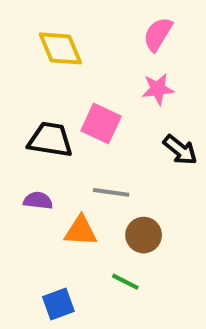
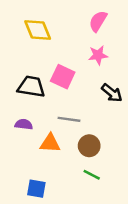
green line: (125, 282) -> (92, 175), moved
blue square: (58, 304) -> (36, 189), turned 30

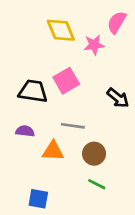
pink semicircle: (98, 21) -> (117, 22), moved
yellow diamond: (38, 30) -> (61, 30), moved
pink star: (98, 55) -> (94, 45), moved
pink square: (63, 77) -> (66, 81), turned 35

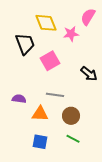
black trapezoid: (33, 91) -> (25, 44), moved, turned 60
blue square: (38, 199) -> (40, 142), moved

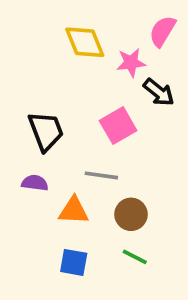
black trapezoid: (25, 44) -> (46, 131), moved
pink square: (50, 61) -> (118, 126), moved
black arrow: (89, 74) -> (159, 92), moved

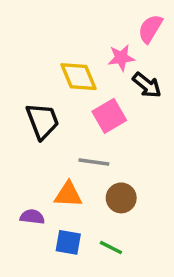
yellow diamond: (85, 42) -> (78, 77), moved
purple semicircle: (35, 183) -> (32, 217), moved
green line: (135, 257) -> (111, 248), moved

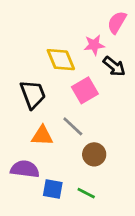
gray line: (94, 162) -> (73, 126), turned 35
orange triangle: (68, 195) -> (42, 136), moved
purple semicircle: (32, 217) -> (25, 169), size x1.5

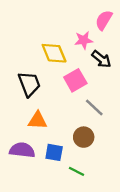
gray line: (73, 126) -> (94, 108), moved
blue square: (53, 189) -> (54, 152), moved

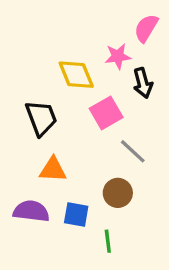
black arrow: (101, 59) -> (143, 83), turned 36
green line: (77, 171) -> (108, 241), turned 56

